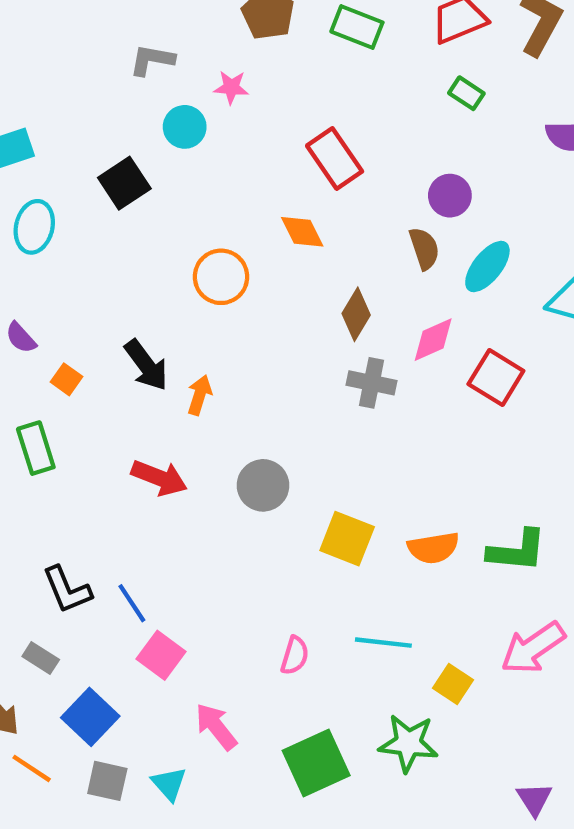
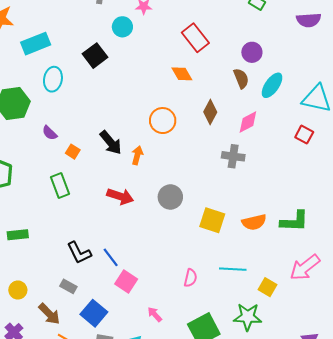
orange circle: (221, 277) -> (163, 121), moved
red square: (496, 377) -> (304, 135), moved, size x0.7
gray cross: (371, 383) -> (233, 156), moved
pink arrow: (216, 727) -> (155, 314), size x0.7

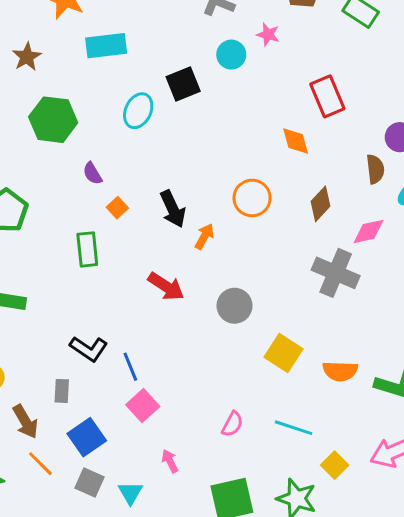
cyan ellipse: (53, 79) -> (138, 111), moved
gray cross: (233, 156) -> (336, 273), size x1.4
black L-shape: (79, 253) -> (89, 349), turned -45
gray rectangle: (68, 286) -> (62, 391), turned 49

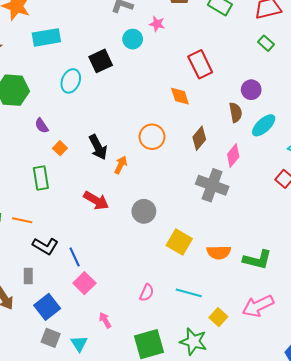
pink diamond: (369, 231) -> (233, 156), turned -35
orange line: (40, 464) -> (22, 220), moved, turned -30

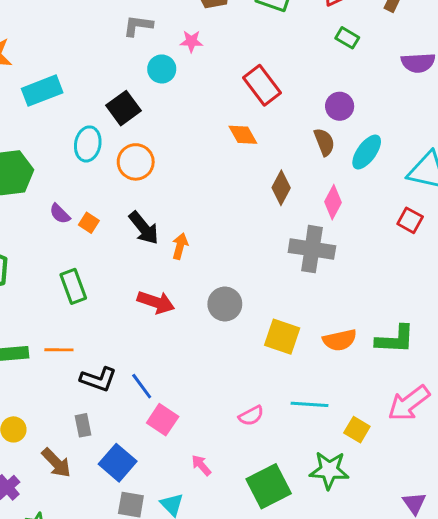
orange circle: (152, 137) -> (136, 162), moved
orange square: (60, 148) -> (89, 223), moved
pink semicircle: (147, 293) -> (251, 416), turned 48

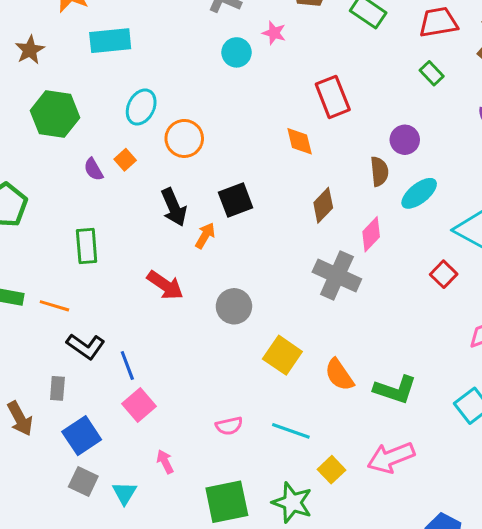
black square: (124, 108) -> (236, 200), moved
orange square: (89, 223) -> (125, 160), moved
orange semicircle: (340, 340) -> (339, 375), turned 52

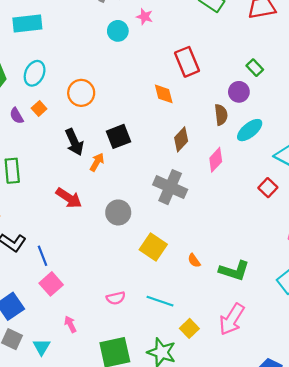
green rectangle: (432, 73) -> (255, 68), moved
cyan ellipse: (141, 107) -> (35, 73), moved
gray cross: (337, 276) -> (170, 187), moved
orange semicircle: (339, 375) -> (194, 261), size x0.6
pink arrow: (391, 458) -> (232, 319), turned -36

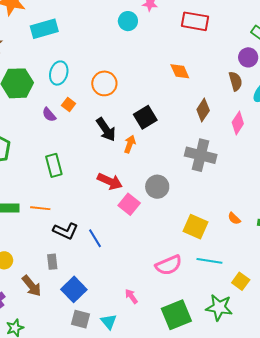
red rectangle: (187, 62) -> (195, 21), moved, turned -48
yellow square: (153, 247) -> (196, 227), moved
pink square: (51, 284) -> (129, 204), moved
pink semicircle: (116, 298) -> (169, 265), size x1.5

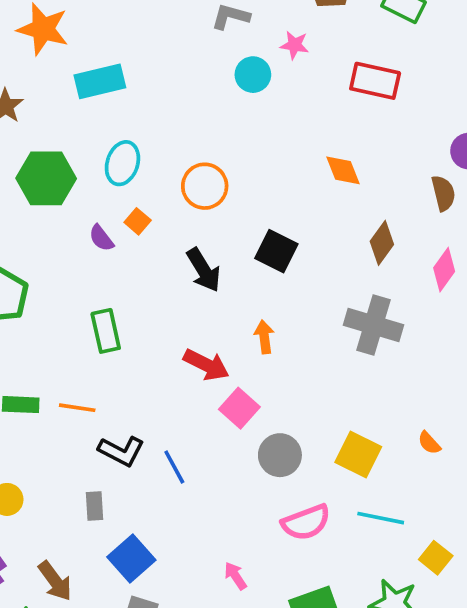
black square: (145, 117) -> (276, 251), turned -35
orange arrow: (130, 144) -> (264, 337), moved, turned -30
gray circle: (157, 187) -> (280, 455), moved
brown arrow: (32, 286) -> (55, 581), moved

